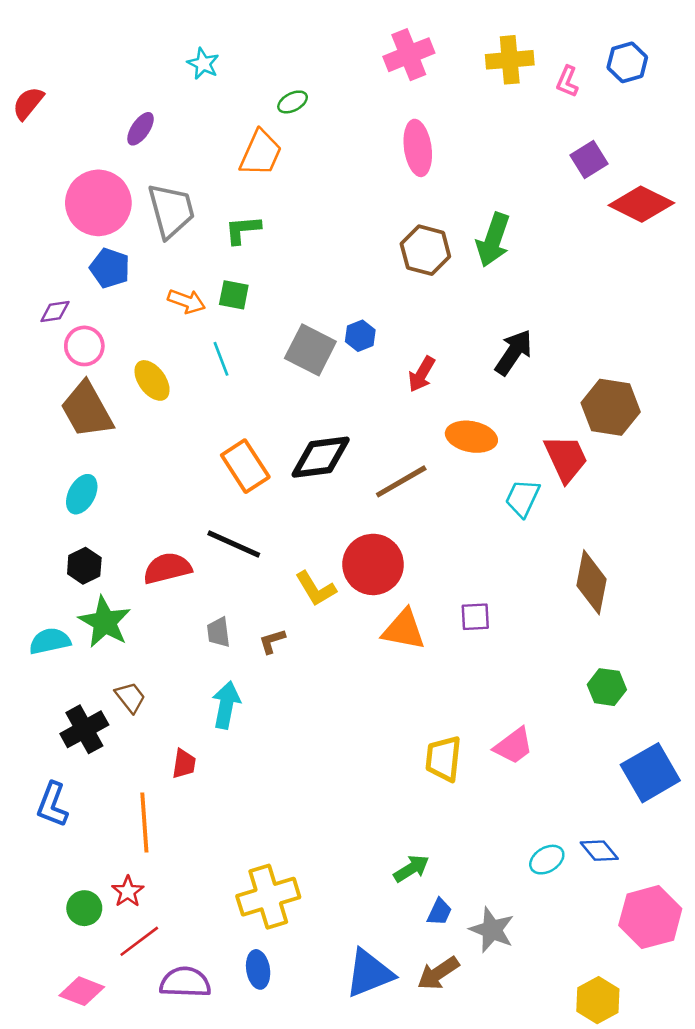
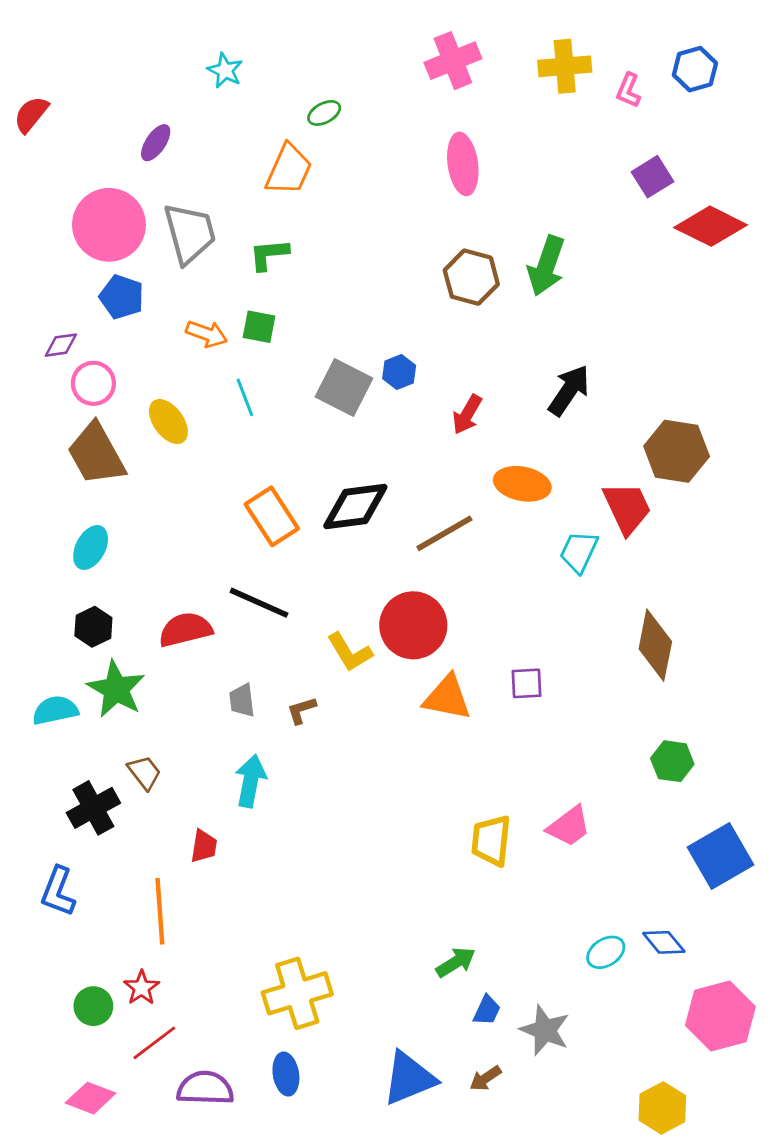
brown arrow: (438, 973) -> (485, 1078), size x0.7

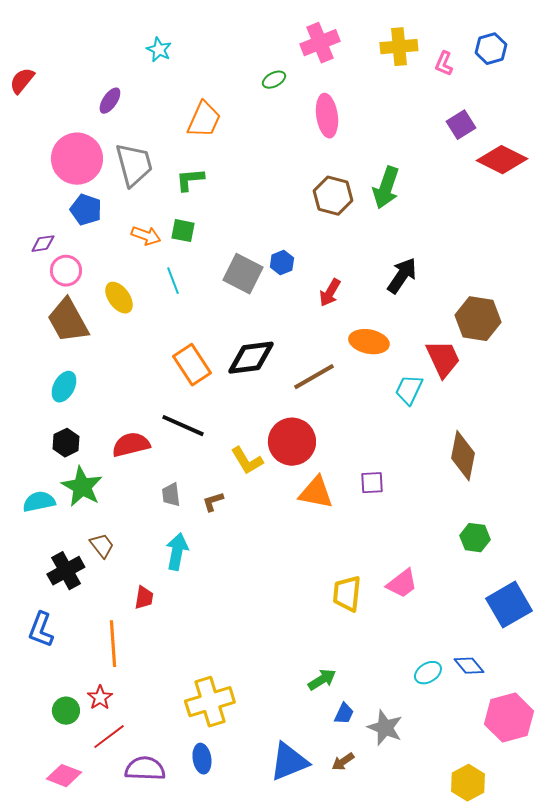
green ellipse: (324, 113) -> (274, 80), moved

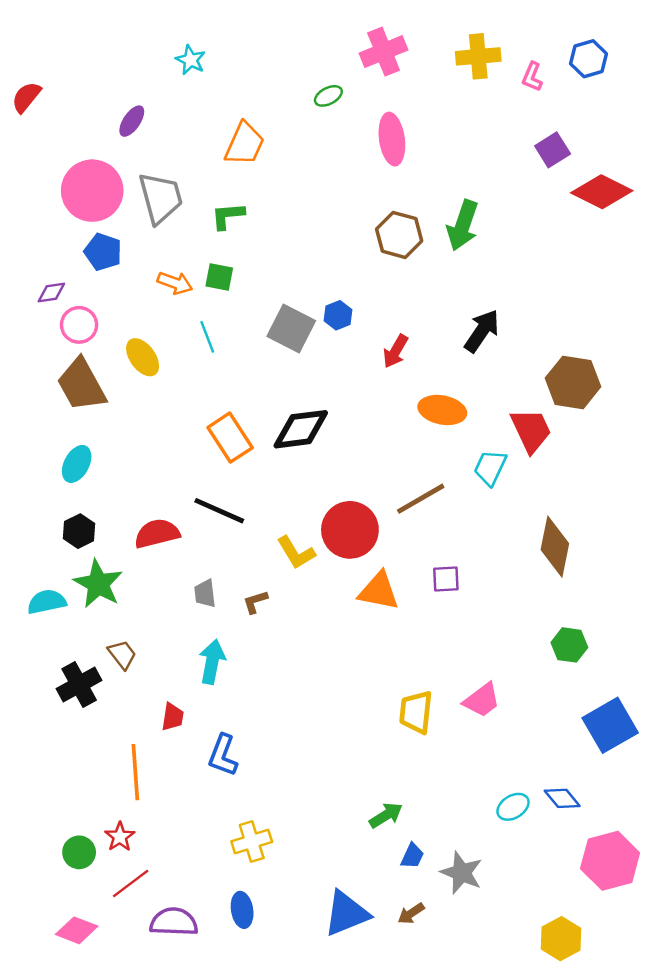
brown line: (314, 377) -> (421, 499), moved
blue L-shape: (41, 630) -> (223, 755), moved
yellow cross: (210, 702) -> (252, 842), size x0.7

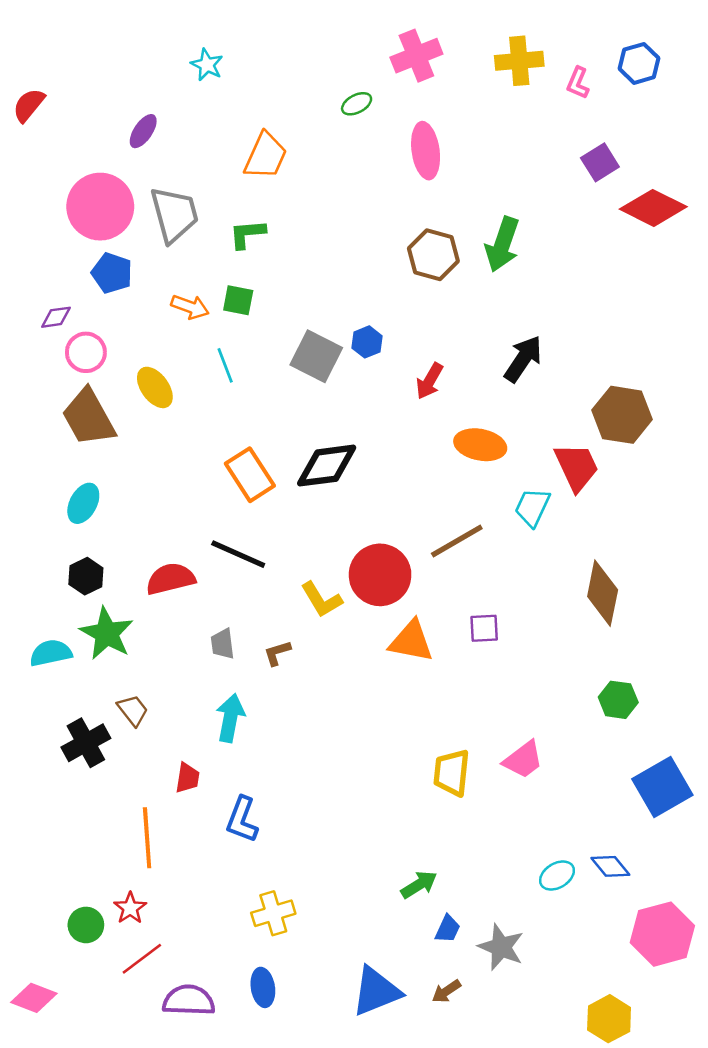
pink diamond: (77, 930) -> (34, 998), moved

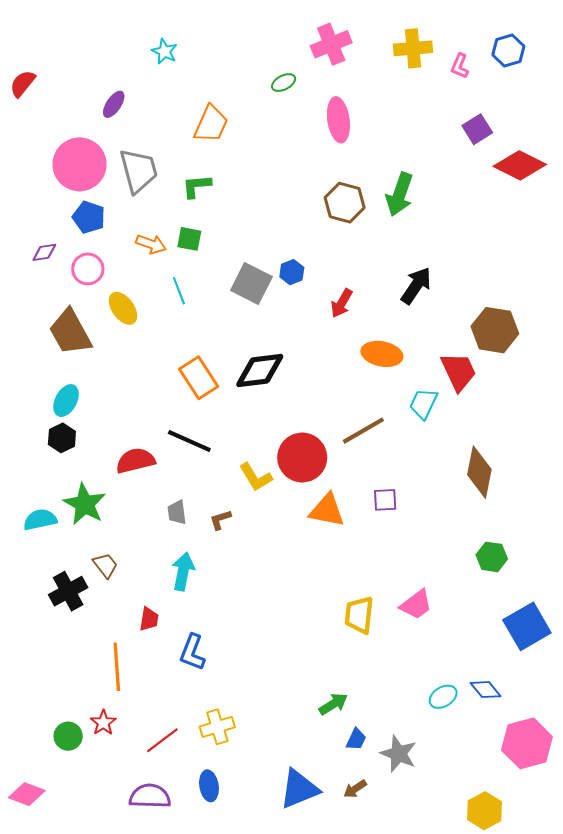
pink circle: (86, 352) -> (88, 269), moved
black hexagon: (86, 576) -> (62, 438), moved
red line: (142, 959) -> (162, 740), moved

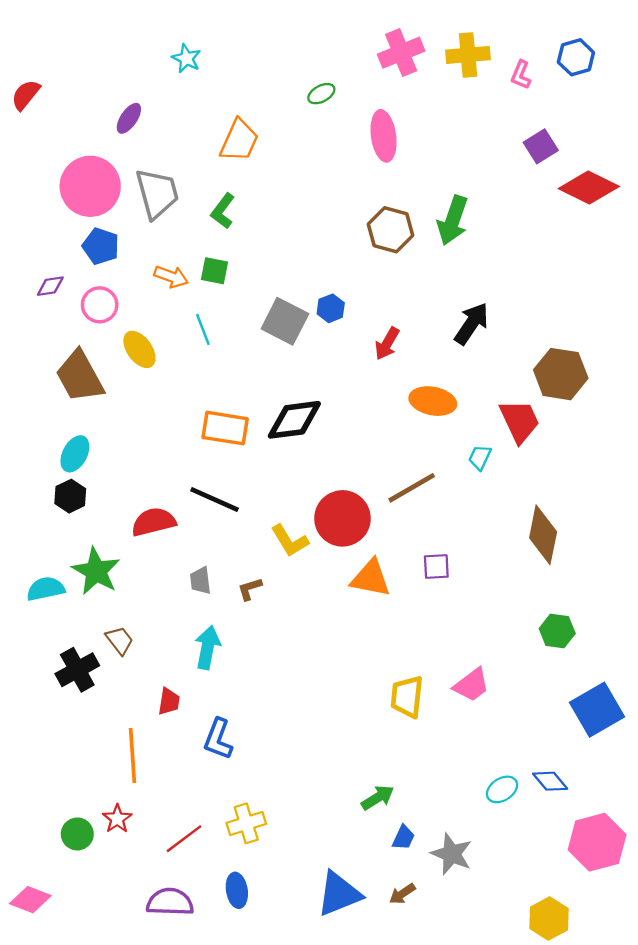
pink cross: (331, 44) -> (401, 53), moved
green L-shape: (197, 186) -> (223, 211), turned -48
orange rectangle: (199, 378) -> (225, 428), turned -48
cyan trapezoid: (423, 404) -> (480, 457), size x0.7

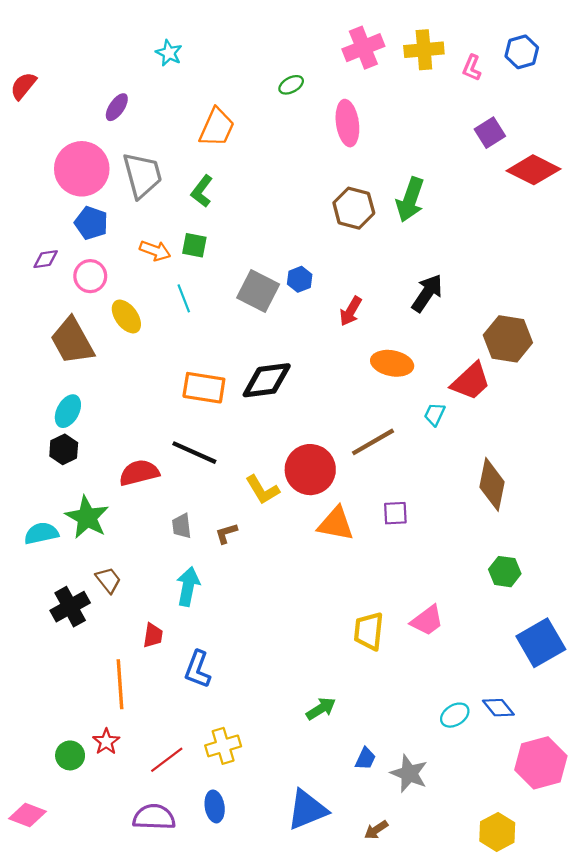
red trapezoid: (520, 421) -> (471, 381), turned 72
green arrow: (378, 798) -> (321, 709), moved
brown arrow: (402, 894) -> (376, 830), moved

